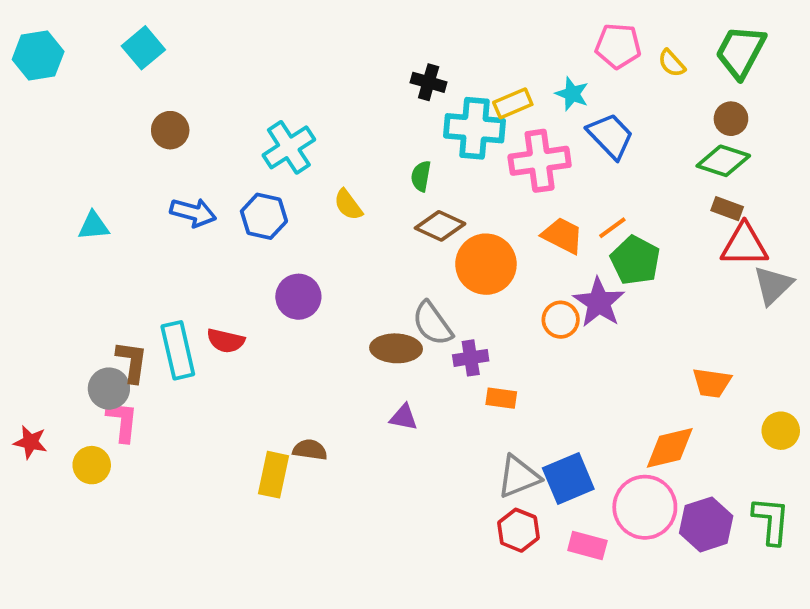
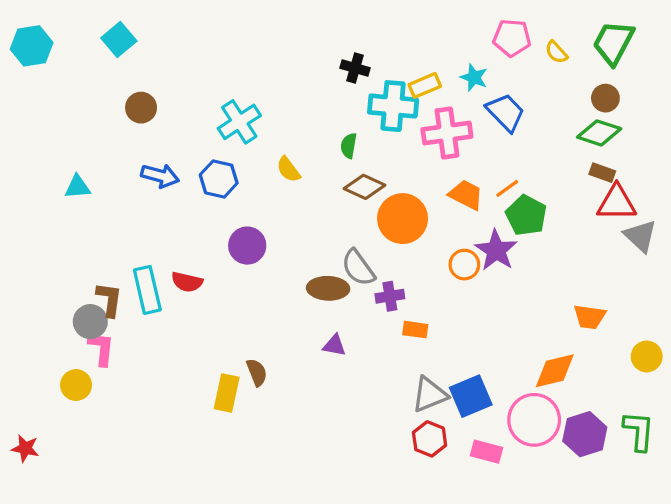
gray triangle: (773, 285) -> (640, 236), turned -33
red star: (30, 442) -> (25, 448), moved
brown semicircle: (310, 450) -> (257, 372), turned 60

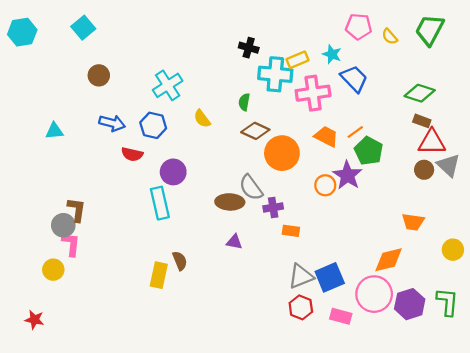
brown circle: (605, 98) -> (424, 170), moved
red semicircle: (187, 282) -> (132, 154), moved
cyan rectangle: (147, 290) -> (160, 203), moved
red star: (25, 448) -> (34, 320), moved

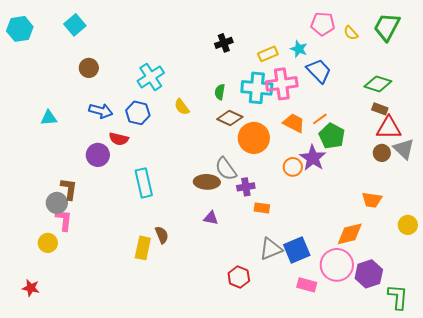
black cross: (249, 48) -> (224, 43), turned -36
cyan cross: (275, 74) -> (257, 88), moved
purple circle: (173, 172) -> (98, 155), moved
green L-shape: (447, 302) -> (398, 297), moved
red hexagon: (301, 307) -> (239, 277), moved

